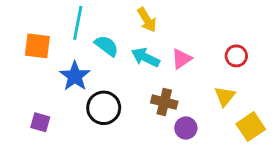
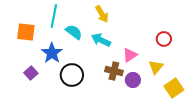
pink triangle: (182, 59) -> (130, 55), moved
purple square: (40, 122) -> (31, 73), moved, turned 32
purple circle: (186, 128) -> (133, 80), moved

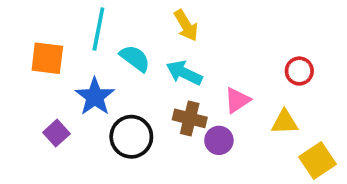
yellow triangle: (156, 67) -> (285, 122), turned 49
brown cross: (114, 71) -> (190, 118), moved
purple circle: (133, 80) -> (219, 140), moved

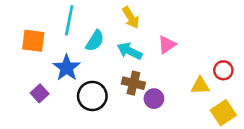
cyan semicircle: (135, 58) -> (95, 41), turned 85
red circle: (299, 71) -> (223, 70), moved
pink triangle: (237, 100) -> (167, 45), moved

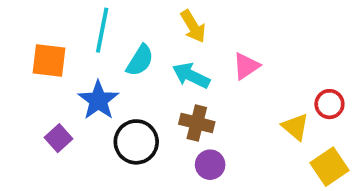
yellow triangle: (200, 86) -> (295, 127), turned 42
purple circle: (154, 99) -> (210, 165), moved

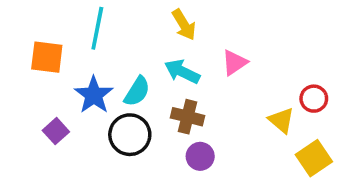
cyan semicircle: (140, 60) -> (137, 91), moved

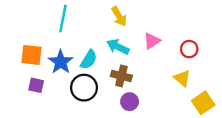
orange square: (47, 57) -> (31, 55), moved
red circle: (314, 99) -> (189, 49), moved
purple square: (56, 131) -> (36, 85), turned -35

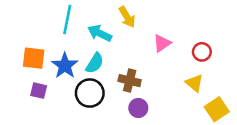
cyan arrow: (118, 47) -> (100, 33), moved

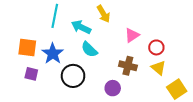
red circle: (202, 52) -> (156, 47), moved
cyan semicircle: (95, 63) -> (89, 49), moved, turned 102
brown cross: (130, 81) -> (128, 66), moved

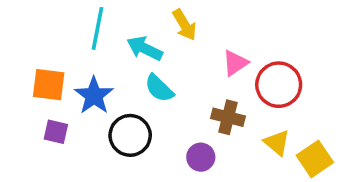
red circle: (156, 47) -> (279, 85), size x1.6
yellow triangle: (158, 68) -> (277, 143), moved

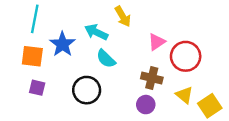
cyan line: (98, 28) -> (35, 19), moved
blue star: (94, 96) -> (62, 44), moved
purple circle: (201, 157) -> (146, 105), moved

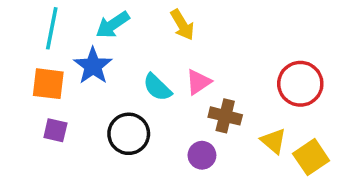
cyan arrow: (96, 32) -> (113, 25), moved, turned -60
pink triangle: (157, 42) -> (198, 82), moved
red circle: (186, 56) -> (300, 84), moved
purple circle: (146, 105) -> (202, 155), moved

